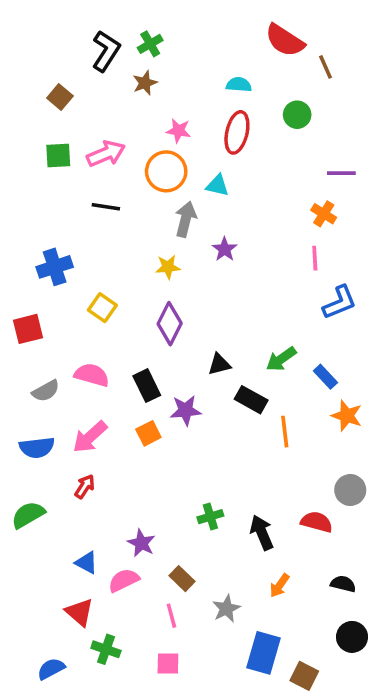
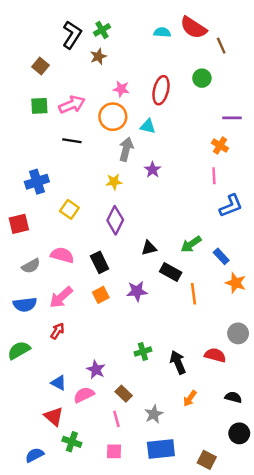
cyan semicircle: (239, 85) -> (162, 32), moved
purple star: (186, 410) -> (137, 291), moved
blue rectangle: (264, 653) -> (161, 449), moved, turned 68

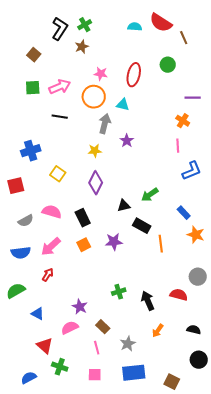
green arrow: (191, 244) -> (150, 195), moved
blue triangle: (59, 383) -> (38, 314), moved

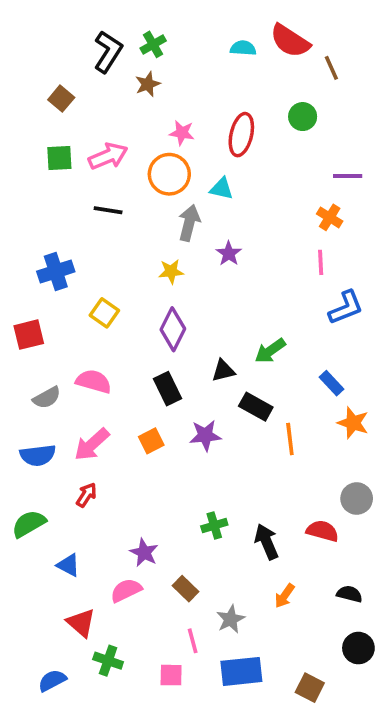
black rectangle: (83, 218) -> (167, 389), moved
pink line: (97, 348) -> (193, 641), moved

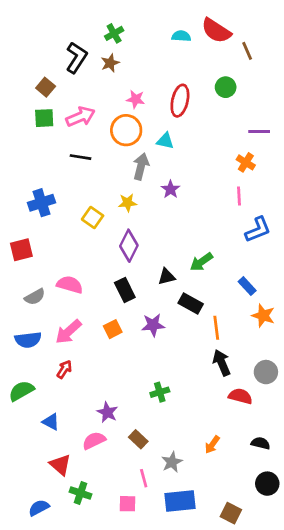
black L-shape: (108, 52) -> (76, 58), moved
brown square: (61, 99) -> (46, 87), moved
yellow square: (104, 313) -> (93, 217), moved
black arrow: (267, 542) -> (222, 363), moved

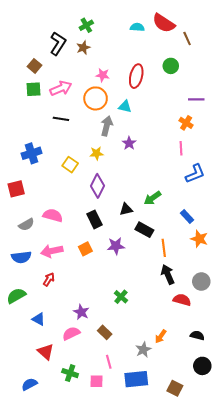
pink arrow: (68, 332) -> (52, 251), turned 30
green cross: (160, 392) -> (121, 297), turned -32
gray star: (172, 462) -> (143, 350), moved
green cross: (80, 493) -> (70, 373), moved

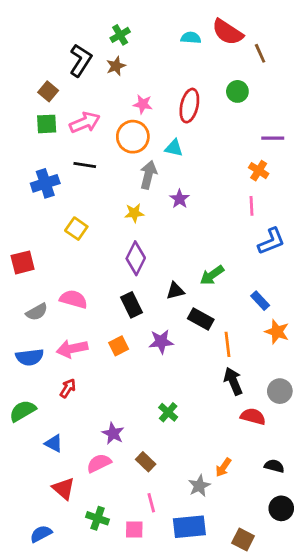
blue cross: (31, 153) -> (45, 183), moved
yellow square: (70, 165) -> (76, 229), moved

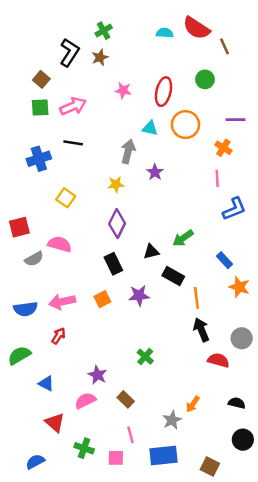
orange circle: (133, 137) -> (185, 125), moved
pink semicircle: (73, 299) -> (60, 244), moved
gray semicircle: (37, 312) -> (34, 259), moved

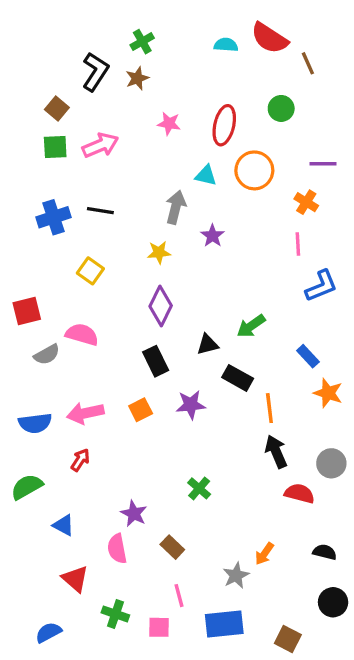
black line: (73, 143) -> (100, 211), moved
pink semicircle: (85, 401) -> (117, 549), turned -75

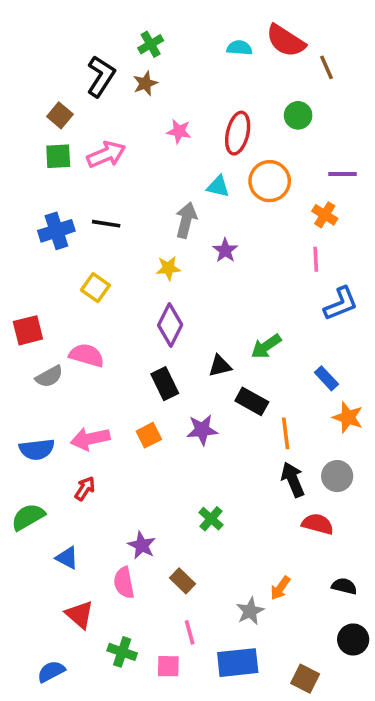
gray circle: (331, 463) -> (337, 476), moved

